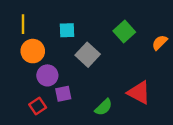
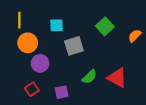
gray square: (88, 55) -> (74, 46), turned 30
purple square: (63, 94) -> (62, 92), moved
green semicircle: (104, 107) -> (89, 77), moved

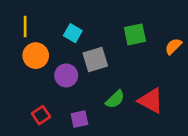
cyan square: (56, 25) -> (73, 33), turned 32
green square: (105, 26) -> (135, 34), turned 30
purple circle: (40, 63) -> (66, 75), moved

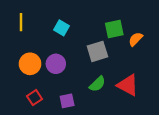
orange semicircle: (173, 46) -> (136, 39), moved
orange circle: (36, 56) -> (30, 64), moved
gray square: (95, 60) -> (97, 51), moved

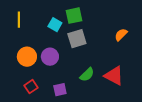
green square: (114, 29) -> (74, 16), moved
gray square: (97, 51) -> (77, 39), moved

